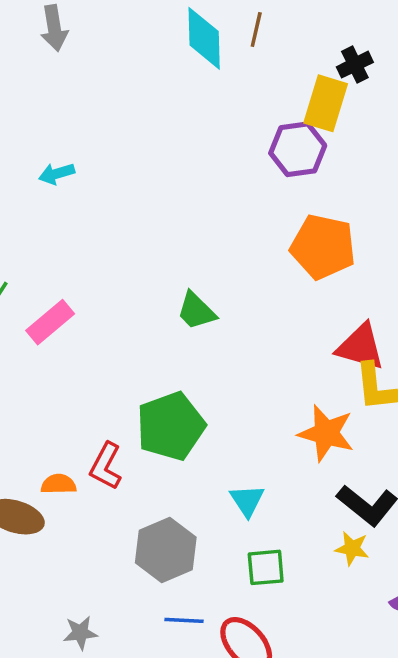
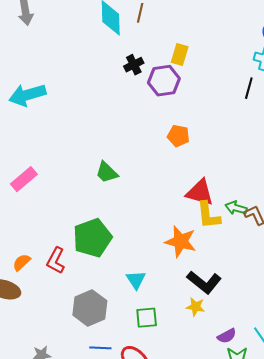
black cross: (355, 65) -> (134, 65), moved
yellow rectangle: (326, 103) -> (180, 55), size x0.7
cyan arrow: (57, 174) -> (27, 95), size x1.8
orange pentagon: (323, 247) -> (178, 136), size x0.6
orange semicircle: (59, 484) -> (22, 262), moved, turned -42

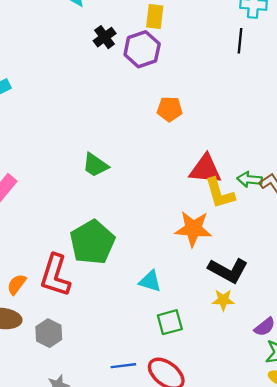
red L-shape: (56, 261) -> (55, 275), size x1.4
cyan triangle: (136, 280) -> (150, 281), turned -30
gray hexagon: (90, 308) -> (49, 333), moved, size x0.7

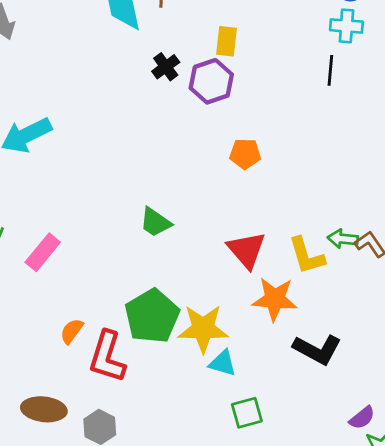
red triangle: (205, 169) -> (246, 250), moved, turned 44
orange semicircle: (17, 284) -> (72, 331), moved
yellow star: (223, 300) -> (203, 329), moved, size x1.8

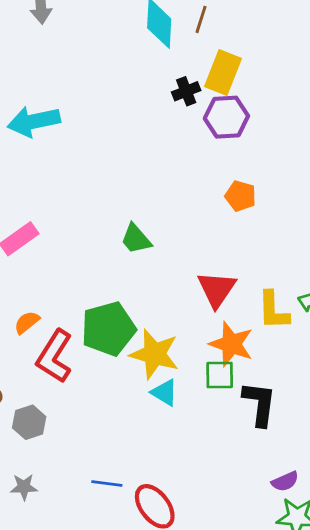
yellow rectangle: (226, 41) -> (223, 73), moved, size x1.4
black L-shape: (317, 349) -> (260, 404), turned -126
green square: (247, 413) -> (220, 375), moved

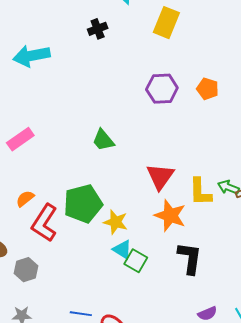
black cross: (186, 91) -> (98, 29), moved
purple hexagon: (226, 117) -> (162, 89), moved
orange pentagon: (240, 196) -> (208, 89), moved
yellow star: (154, 354) -> (116, 222), size x0.7
green square: (220, 375) -> (136, 261), moved, turned 30

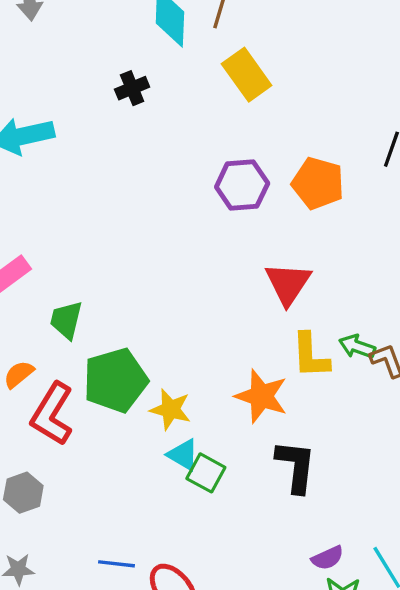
yellow rectangle: (166, 23) -> (247, 75), turned -56
orange pentagon: (208, 89) -> (318, 183), size x1.4
green trapezoid: (103, 140) -> (66, 320), moved, turned 55
red triangle: (160, 176) -> (288, 284), moved

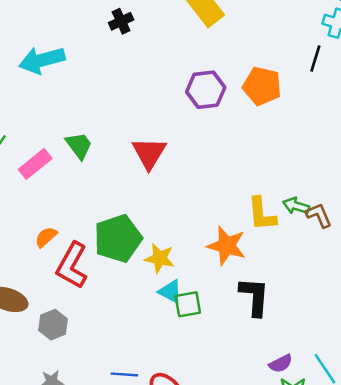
red triangle: (288, 284) -> (149, 153), moved
green trapezoid: (66, 320) -> (79, 145), moved, turned 132
green square: (206, 473) -> (188, 304), turned -36

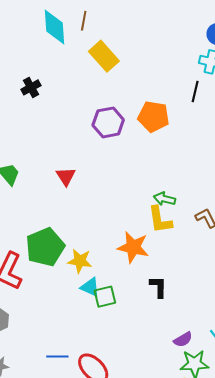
black cross: (121, 21) -> (31, 87), moved
red triangle: (149, 153) -> (66, 176), size x0.7
green arrow: (296, 206) -> (164, 199), moved
black L-shape: (254, 297) -> (158, 287), size x0.7

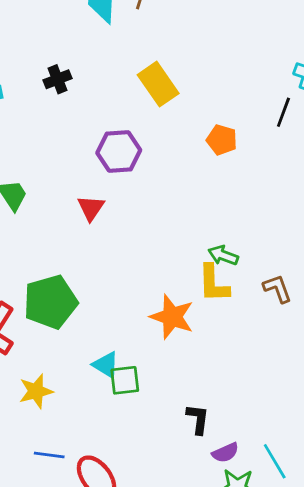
yellow rectangle: (104, 56) -> (158, 84), moved
orange pentagon: (153, 116) -> (222, 140), size x0.7
purple hexagon: (108, 122) -> (119, 151), moved
yellow star: (80, 261) -> (36, 391), moved, turned -30
black L-shape: (158, 287) -> (198, 419), moved

